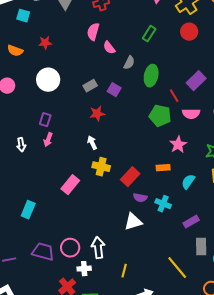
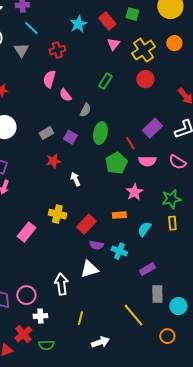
green ellipse: (151, 76) -> (100, 133), moved
green pentagon: (160, 116) -> (116, 163), turned 30
white arrow: (92, 143) -> (75, 179), moved
white arrow: (98, 248) -> (61, 284), moved

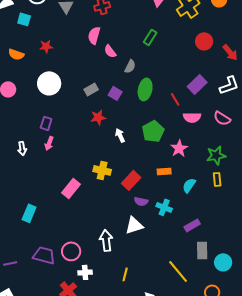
red circle: (145, 79) -> (204, 41), moved
green pentagon: (116, 163) -> (153, 131), moved

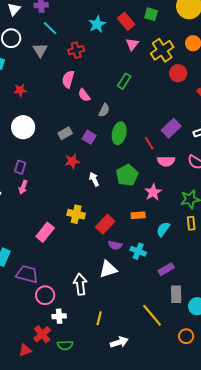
red circle: (204, 41) -> (178, 73), moved
purple trapezoid: (44, 255) -> (27, 274), moved

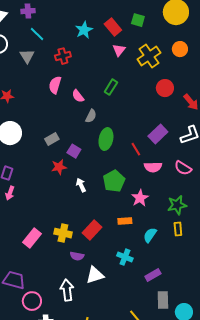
red circle: (178, 73) -> (165, 88), moved
pink semicircle: (84, 95) -> (78, 96), moved
purple square: (89, 137) -> (74, 151), moved
yellow cross: (76, 214) -> (63, 233), moved
purple semicircle: (115, 245) -> (77, 256), moved

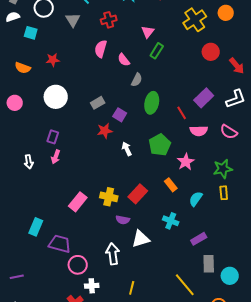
pink triangle: (119, 50) -> (148, 32), moved
orange rectangle: (125, 221) -> (171, 185), turned 56

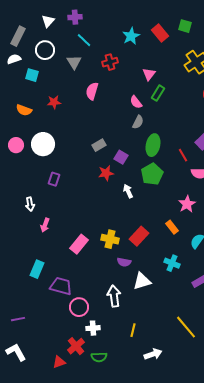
pink semicircle: (101, 49) -> (92, 91), moved
pink semicircle: (124, 60) -> (136, 102), moved
white circle: (56, 97) -> (43, 144), moved
green pentagon: (160, 145) -> (152, 174), moved
pink arrow: (56, 157) -> (45, 225), moved

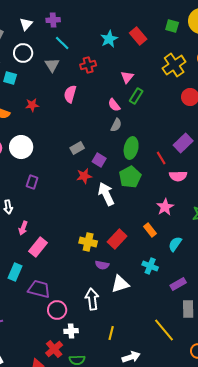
green square: (185, 26) -> (172, 26), moved
white arrow: (128, 191) -> (106, 194), size x1.6
pink rectangle: (79, 244) -> (38, 247), moved

